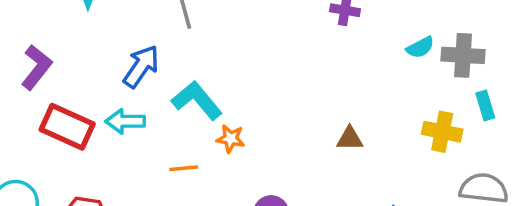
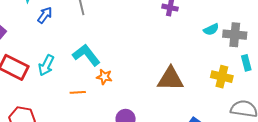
blue arrow: (141, 66) -> (45, 15), moved, size x0.7
cyan arrow: (125, 121) -> (46, 65), turned -65
brown triangle: (350, 139) -> (170, 79), size x1.8

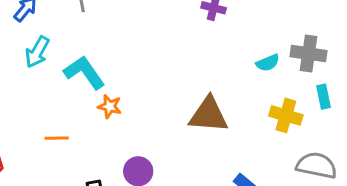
cyan semicircle: (211, 29) -> (268, 63), moved
cyan arrow: (46, 65) -> (37, 52), moved
orange line: (78, 92) -> (57, 138), moved

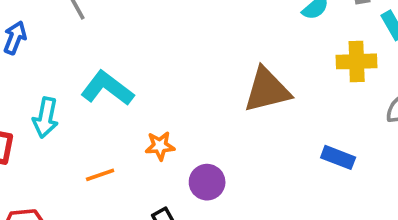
cyan arrow: (37, 52) -> (46, 118), moved
orange star: (110, 106) -> (160, 146), moved

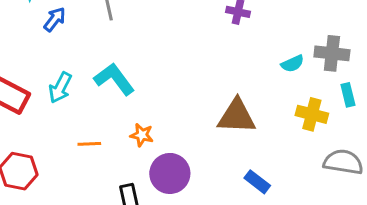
blue rectangle: (338, 157) -> (257, 182), moved
purple circle: (207, 182) -> (170, 173), size x1.4

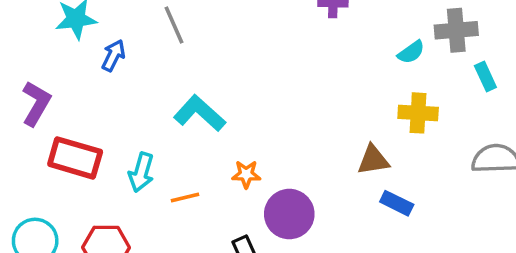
cyan arrow: (60, 88) -> (141, 172), moved
yellow cross: (312, 114) -> (418, 113), moved
brown triangle: (237, 116) -> (373, 160), moved, size x0.7

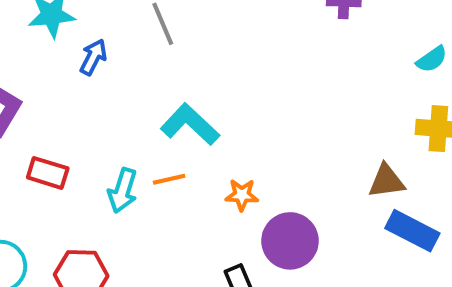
red rectangle: (75, 158) -> (48, 173), size x0.7
orange line: (185, 198) -> (169, 179), moved
blue rectangle: (397, 203) -> (412, 231), size x1.4

